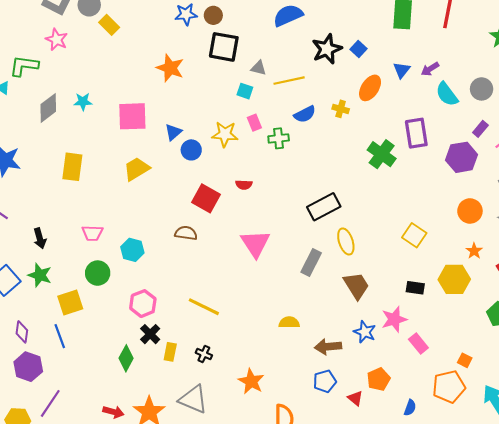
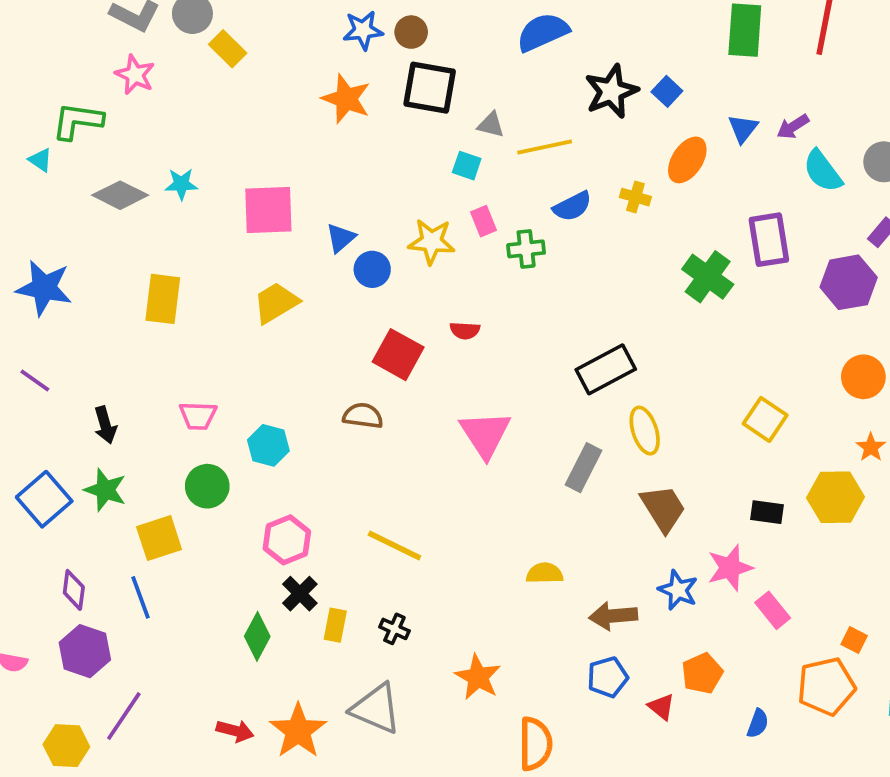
orange star: (170, 68) -> (346, 99), moved
gray diamond: (48, 108) -> (120, 195), turned 64

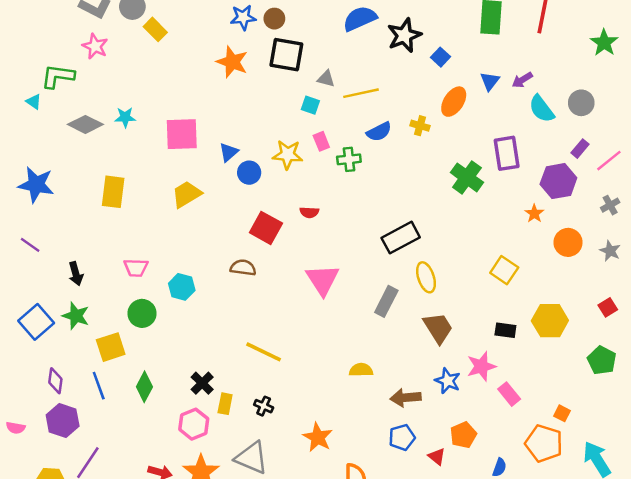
black star: (611, 91) -> (404, 35), moved
orange star: (871, 447) -> (534, 214), moved
pink hexagon: (287, 540) -> (194, 424), moved
green diamond: (257, 636) -> (144, 387), moved
orange pentagon: (826, 686) -> (544, 443), turned 30

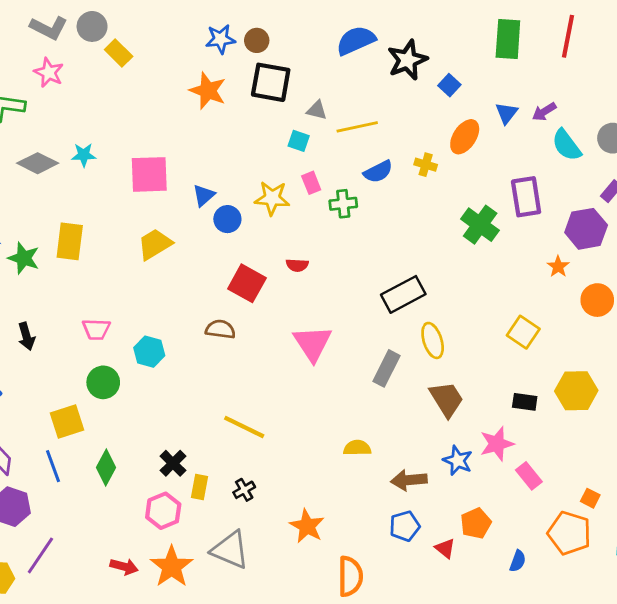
green star: (76, 316) -> (24, 258), moved
black cross: (264, 406) -> (244, 490), turned 36

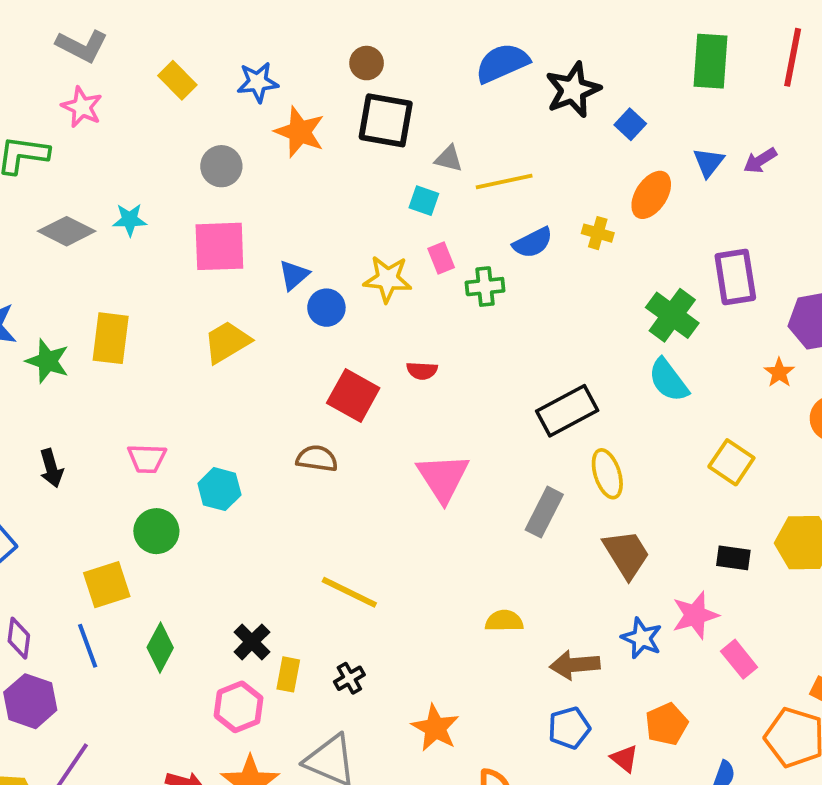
gray circle: (92, 26) -> (221, 166), moved
blue star: (220, 39) -> (258, 82), moved
cyan semicircle: (567, 145) -> (668, 380), moved

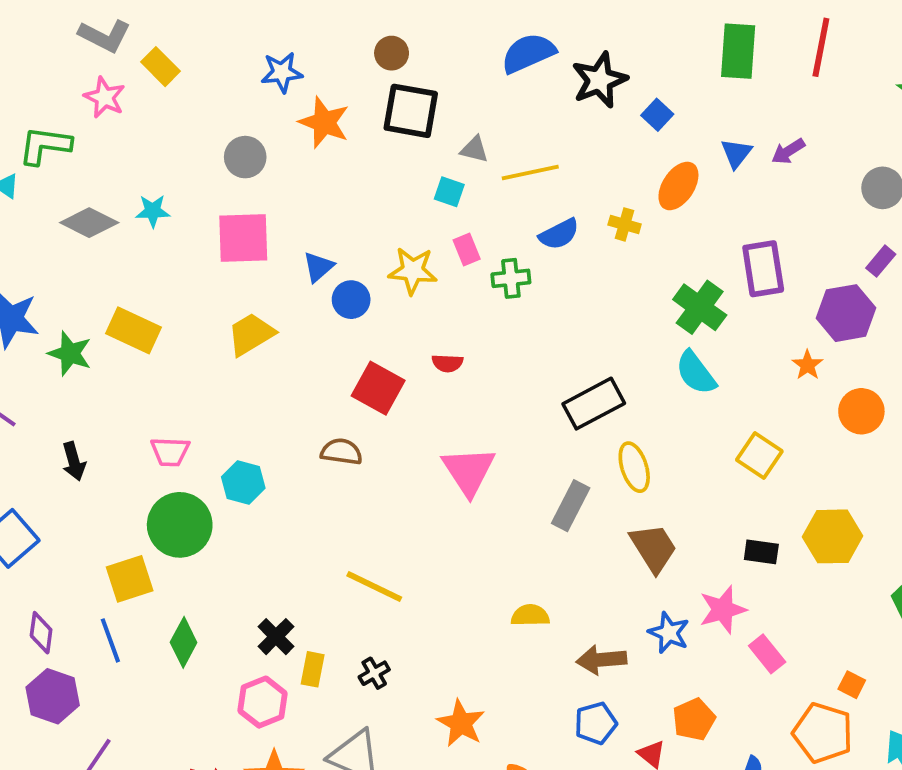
yellow rectangle: (177, 80) -> (160, 67), moved
yellow rectangle: (111, 338) -> (133, 330), turned -72
green circle: (156, 531) -> (180, 525), size x1.4

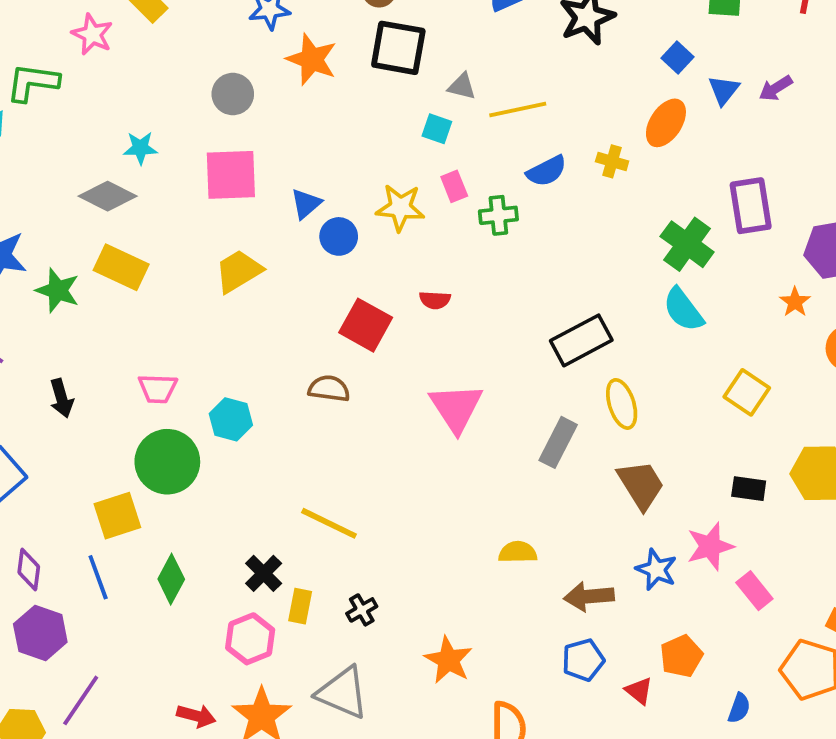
blue square: (657, 115) -> (677, 57), moved
gray diamond: (89, 223) -> (108, 196), moved
yellow line: (374, 587) -> (329, 523), moved

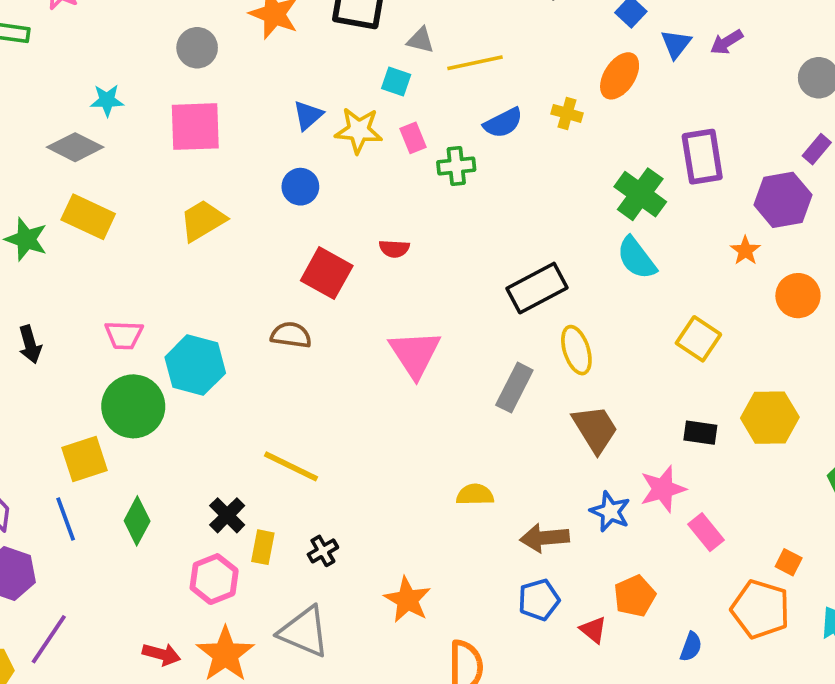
blue triangle: (306, 204) -> (308, 115), moved
yellow star: (400, 208) -> (359, 130), moved
cyan hexagon: (231, 419) -> (195, 365), size x1.4

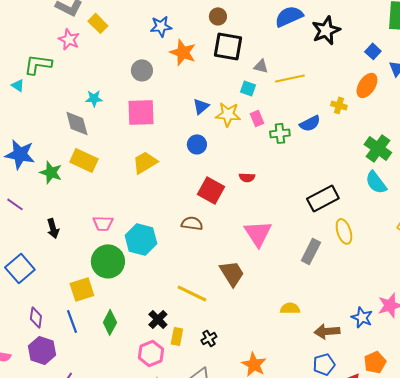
blue semicircle: (503, 123) -> (310, 123), moved
gray diamond: (75, 147) -> (77, 123), turned 48
brown trapezoid: (595, 429) -> (232, 273), moved

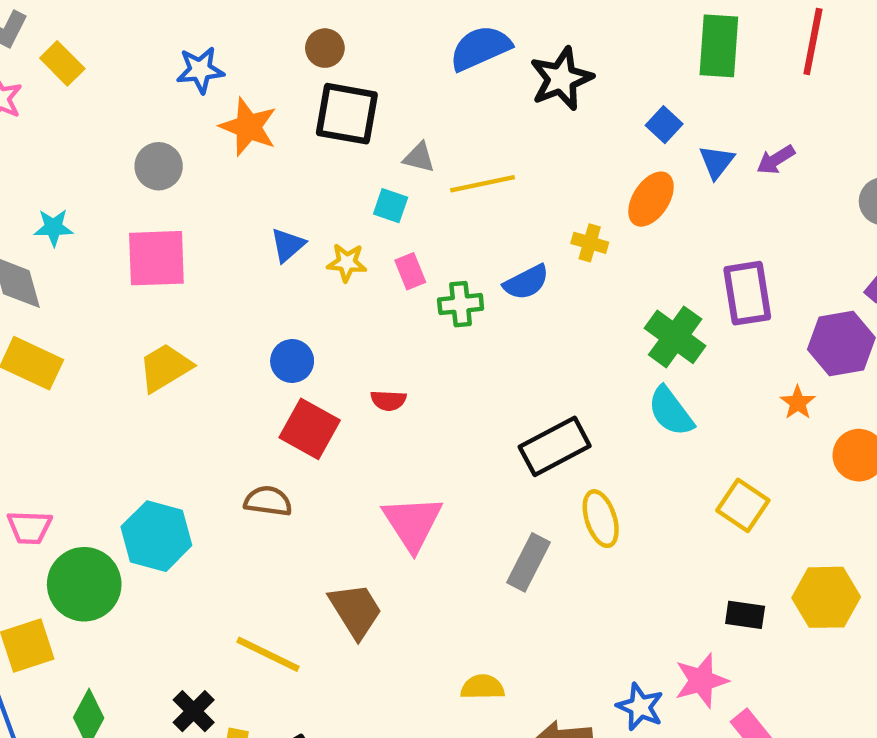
yellow star: (228, 114) -> (347, 263), size x0.7
blue circle: (197, 144) -> (292, 361), moved
pink trapezoid: (103, 223) -> (29, 527), moved

